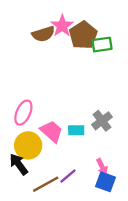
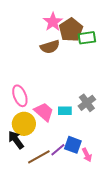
brown semicircle: (43, 34) -> (50, 47), moved
pink ellipse: (23, 113) -> (20, 96), turned -45
pink arrow: (102, 167) -> (87, 155), moved
blue square: (106, 182) -> (73, 145), moved

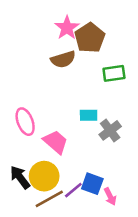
green rectangle: (87, 38) -> (114, 73), moved
cyan rectangle: (65, 111) -> (89, 115), moved
yellow circle: (24, 124) -> (44, 176), moved

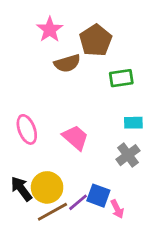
pink star: (67, 28) -> (50, 30), moved
cyan rectangle: (89, 115) -> (133, 123), moved
gray cross: (110, 130) -> (128, 155), moved
pink trapezoid: (56, 142) -> (75, 138), moved

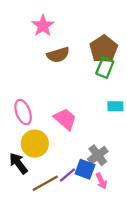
brown pentagon: (96, 40) -> (104, 49), moved
green rectangle: (121, 78) -> (105, 68), turned -60
gray cross: (128, 155) -> (98, 155), moved
yellow circle: (47, 187) -> (35, 144), moved

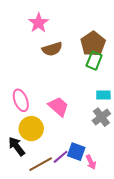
gray cross: (98, 155) -> (101, 117), moved

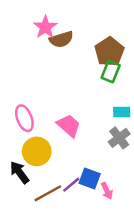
brown semicircle: (52, 49) -> (61, 39), moved

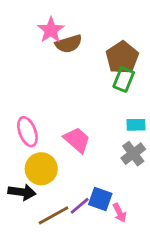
black arrow: (19, 172) -> (22, 192), turned 135

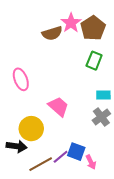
pink star: (51, 30) -> (71, 23), moved
brown pentagon: (122, 57) -> (93, 28), moved
pink ellipse: (27, 132) -> (21, 79), moved

